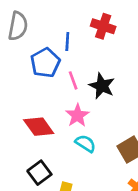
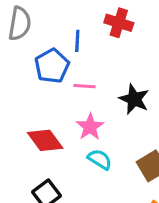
pink line: (73, 80) -> (85, 86), turned -66
black star: (102, 86) -> (134, 99), moved

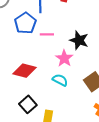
pink star: (90, 127) -> (64, 58), moved
red diamond: (45, 140) -> (25, 71), turned -35

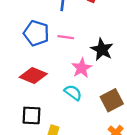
blue pentagon: (25, 23) -> (36, 33), moved, turned -30
black square: (28, 104) -> (31, 115), turned 36

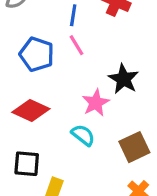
pink line: (66, 37) -> (76, 45), moved, turned 49

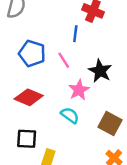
blue line: (73, 15) -> (75, 34), moved
pink line: (76, 45) -> (64, 60), moved
brown square: (134, 147) -> (110, 124), turned -35

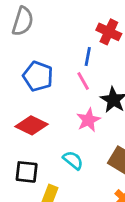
pink line: (64, 60) -> (83, 81), moved
cyan semicircle: (70, 115) -> (73, 160), moved

